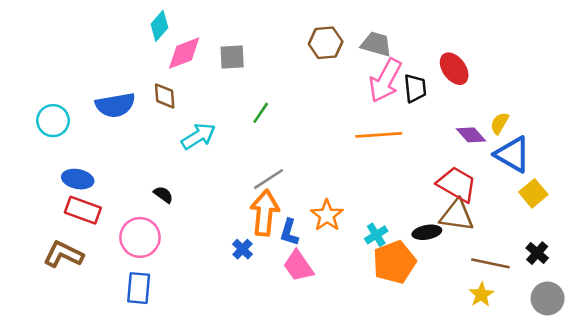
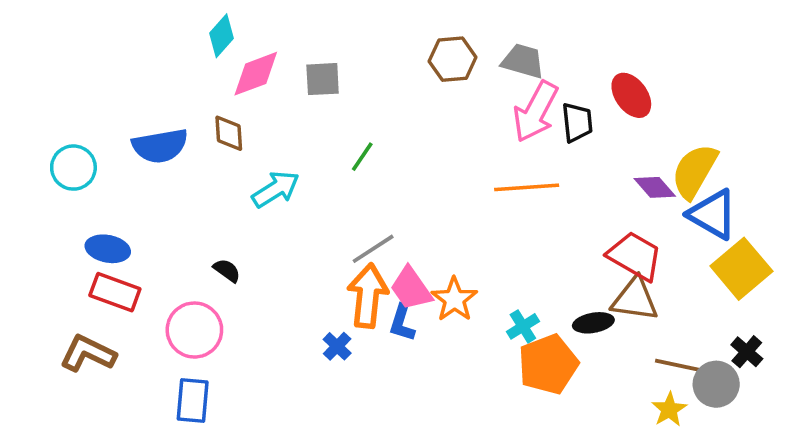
yellow semicircle: (500, 123) -> (694, 171), size x1.8
yellow square: (533, 193) -> (741, 269), size x1.5
pink trapezoid: (298, 266) -> (411, 288), moved
gray circle: (548, 298) -> (716, 384), moved

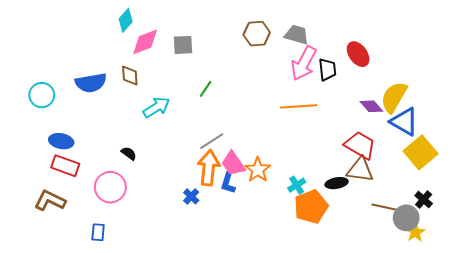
blue rectangle: (193, 400) -> (98, 232), moved, size x0.7
yellow star: (669, 409) -> (415, 232), moved

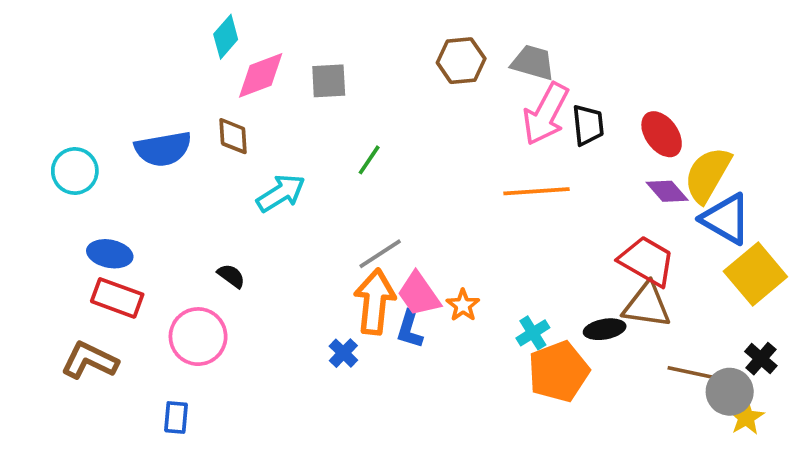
red ellipse: (358, 54) -> (662, 134), moved
orange star: (258, 170) -> (463, 305), size x0.7

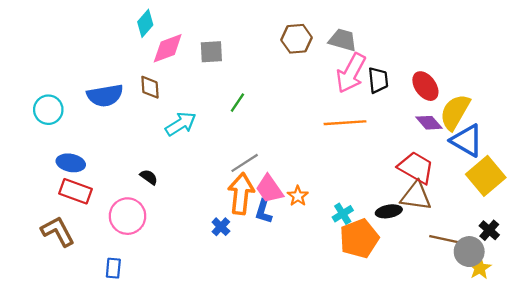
brown L-shape: (90, 360) -> (58, 231), turned 36

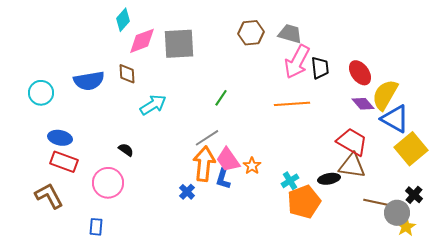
gray square: (211, 52) -> (179, 44), size x1.6
green line: (237, 103) -> (221, 98), moved

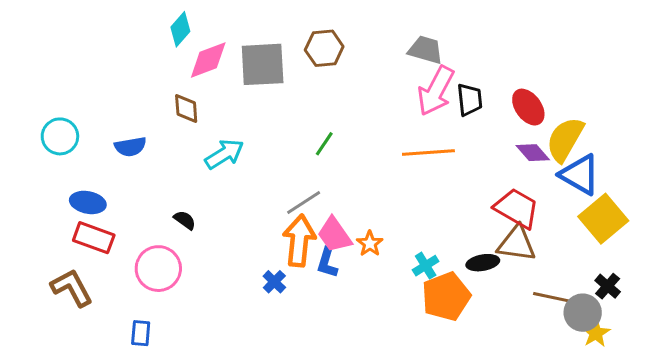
brown hexagon: (251, 33) -> (324, 48), moved
blue semicircle: (89, 81) -> (130, 147), moved, size x0.7

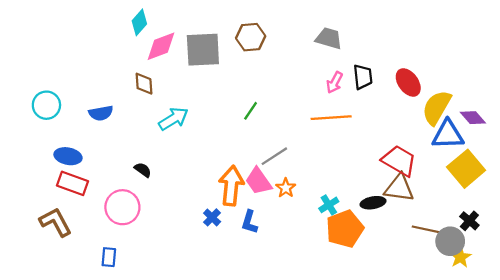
pink arrow: (436, 91) -> (334, 82), moved, size x0.6
purple diamond: (533, 153) -> (473, 118), moved
blue triangle: (580, 175) -> (448, 135), turned -32
gray line: (304, 202) -> (274, 156), moved
blue L-shape: (327, 263) -> (249, 222), moved

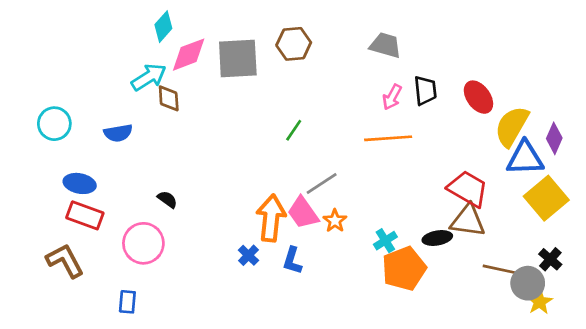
purple diamond: (473, 118) -> (554, 138), turned 65
cyan arrow: (173, 119) -> (149, 77), moved

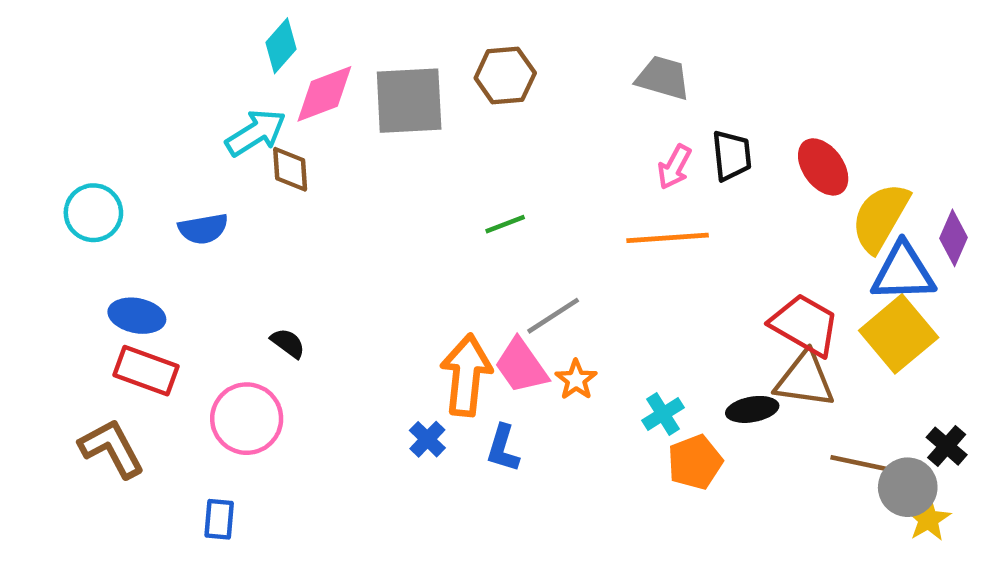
green line: (294, 130) -> (505, 224), turned 35
yellow square: (546, 198) -> (899, 334), moved
orange pentagon: (404, 269) -> (695, 462), size x0.7

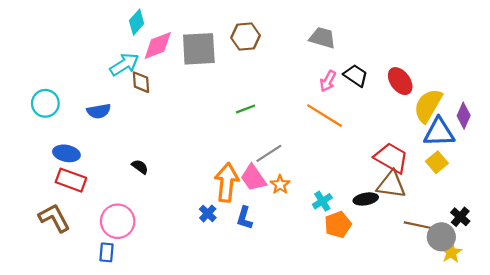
black trapezoid: (732, 156) -> (356, 76), turned -50
orange line: (668, 238) -> (325, 116), turned 36
yellow square: (899, 334) -> (437, 162), size x0.6
pink circle: (247, 419) -> (118, 221), moved

